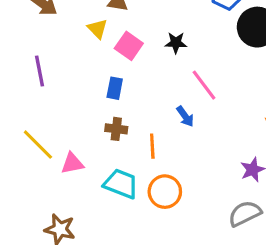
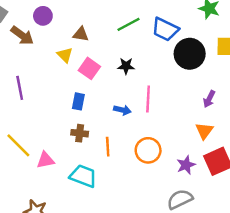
pink line: (204, 85) -> (148, 99), turned 40
blue arrow: (185, 116) -> (122, 110), moved, turned -42
orange circle: (165, 192) -> (148, 150), moved

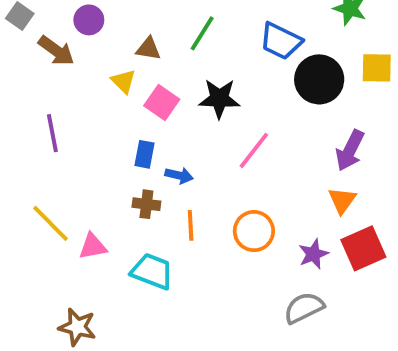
green line: (128, 24) -> (202, 33), moved, turned -30
black star: (126, 66) -> (219, 99), size x1.5
pink line: (148, 99) -> (254, 150), turned 35
purple arrow: (209, 99) -> (350, 150), size x1.5
blue arrow: (122, 110) -> (179, 175), moved

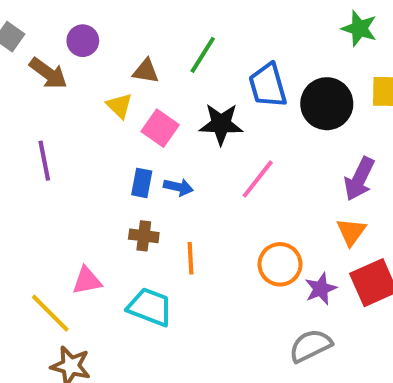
blue trapezoid: (281, 41) -> (268, 85), moved, turned 48
blue arrow: (179, 175) -> (178, 187), moved
yellow line: (50, 223) -> (50, 313), moved
orange circle: (254, 231) -> (280, 264), moved

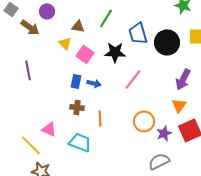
pink triangle: (87, 281) -> (49, 129), turned 35

